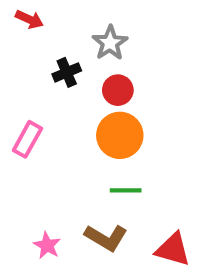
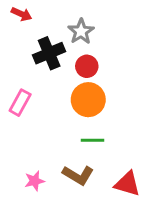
black cross: (67, 72) -> (49, 53), size x1.5
pink star: (47, 245) -> (35, 181), turned 30

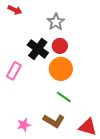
black cross: (49, 53) -> (38, 49), moved, turned -30
green line: (93, 140) -> (64, 97), turned 35

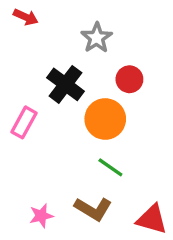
red circle: (60, 46) -> (129, 79), moved

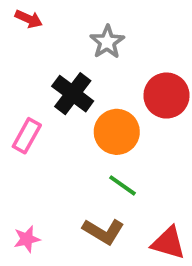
red circle: (129, 79) -> (167, 96), moved, size x1.5
pink star: (41, 216) -> (27, 239), moved

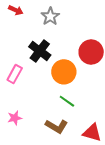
gray star: (107, 42) -> (50, 16), moved
pink star: (27, 239) -> (15, 118), moved

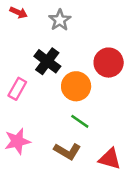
pink star: (15, 118) -> (17, 141), size x1.5

